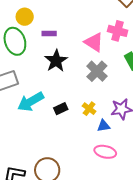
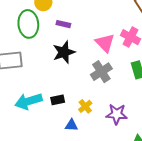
cyan arrow: (31, 102) -> (28, 101), moved
blue triangle: (104, 126) -> (71, 125), moved

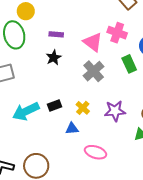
purple rectangle: (63, 24) -> (56, 34), moved
black star: (64, 52) -> (54, 58), size x0.7

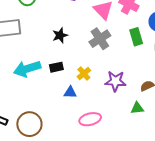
black star: (54, 58) -> (60, 35), moved
pink ellipse: (95, 152) -> (90, 119), turned -40

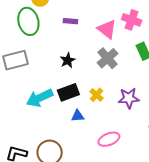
black rectangle: (56, 67) -> (68, 92), size x1.5
blue triangle: (70, 92) -> (78, 116), moved

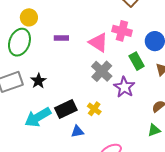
green ellipse: (28, 21) -> (19, 42), turned 40
black star: (68, 60) -> (38, 81), moved
purple star: (129, 98) -> (124, 87), moved, turned -30

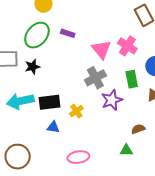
green ellipse: (19, 42) -> (37, 35), moved

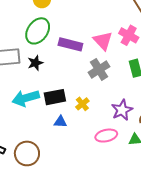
purple rectangle: (68, 33) -> (70, 44), moved, size x1.6
purple star: (112, 100) -> (122, 110), moved
pink ellipse: (78, 157) -> (106, 136), moved

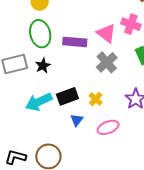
green ellipse: (38, 31) -> (40, 34), turned -40
blue triangle: (60, 122) -> (77, 120), turned -48
pink ellipse: (106, 136) -> (108, 127), moved

